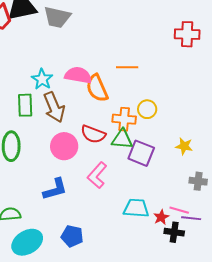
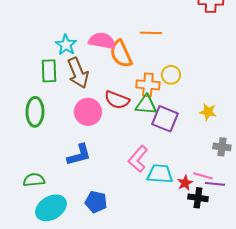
pink L-shape: (97, 175) -> (138, 159), moved

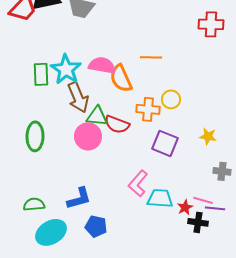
cyan star: (66, 45) -> (66, 69), size x1.4
green rectangle: (49, 71) -> (41, 74), moved
green triangle: (146, 105) -> (97, 116), moved
blue L-shape: (79, 155) -> (79, 198), moved

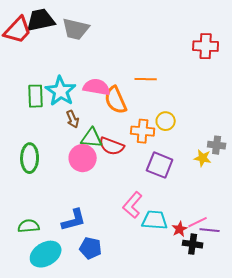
brown arrow: (78, 97) -> (73, 119), size x0.6
gray cross: (222, 171) -> (217, 145), moved
pink line: (203, 200) -> (198, 222), turned -42

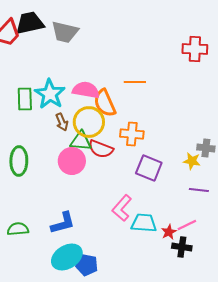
yellow circle: (166, 121) -> (89, 122), moved, size x1.6
purple line: (210, 230) -> (199, 190), moved
blue pentagon: (91, 248) -> (87, 265), moved
cyan ellipse: (46, 254) -> (67, 257), moved

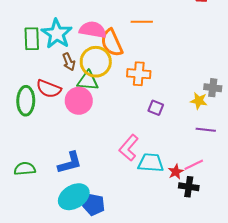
red semicircle: (101, 149) -> (49, 89), moved
purple square: (149, 168) -> (156, 108), size x0.6

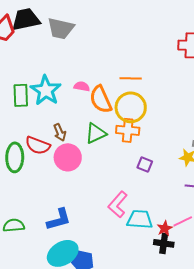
pink semicircle: (93, 30) -> (82, 86), size x0.6
brown arrow: (69, 62) -> (60, 132), moved
yellow circle: (96, 62) -> (131, 107), moved
green triangle: (88, 81) -> (96, 133), moved, turned -30
black cross: (189, 187) -> (164, 243), moved

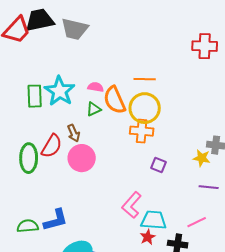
green triangle: (96, 133) -> (94, 109), moved, size x0.7
red semicircle: (38, 145) -> (52, 146), turned -80
blue L-shape: (59, 219) -> (56, 220), moved
red star: (165, 228) -> (148, 237), moved

